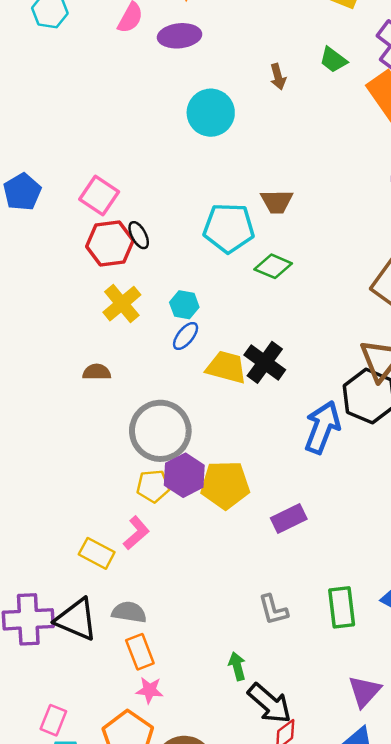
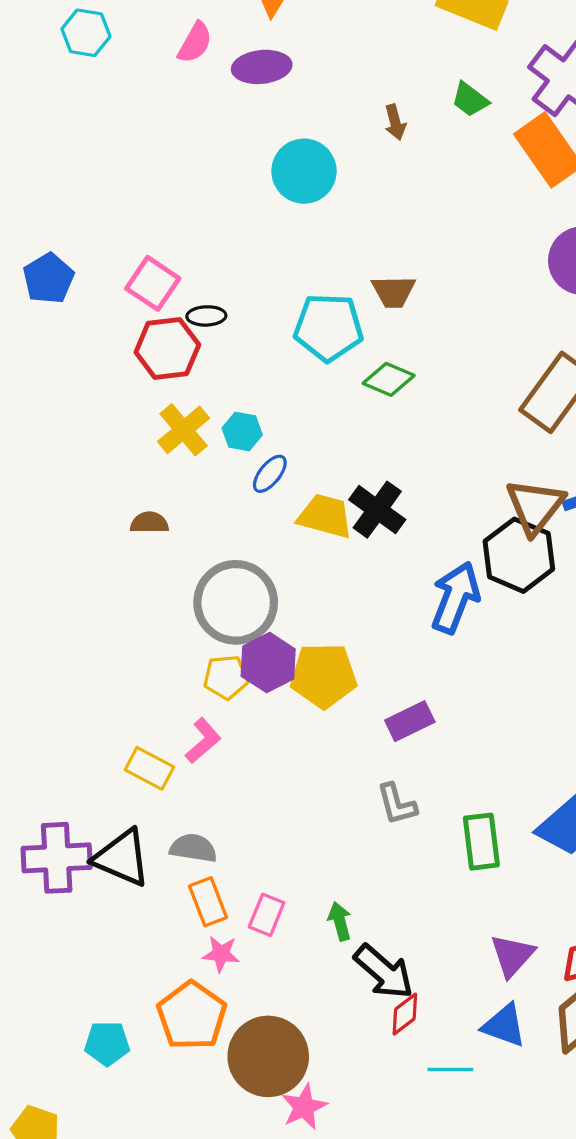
black ellipse: (139, 235) -> (206, 316), moved, turned -64
cyan hexagon: (184, 305) -> (242, 431), moved
gray L-shape: (273, 610) -> (397, 804), moved
pink rectangle: (53, 720) -> (267, 915), moved

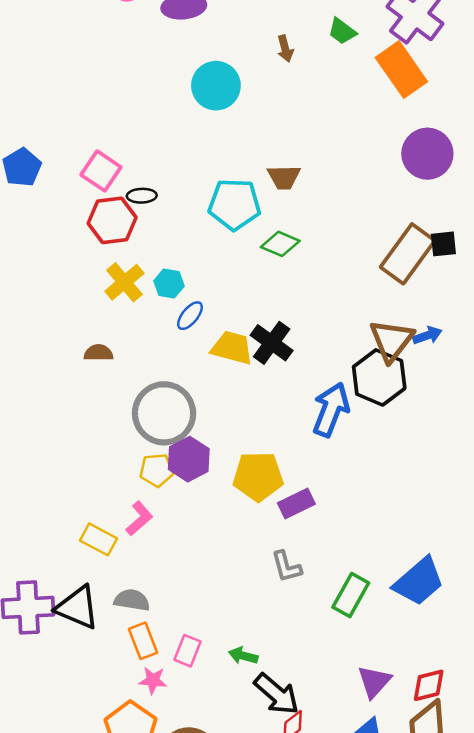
yellow pentagon: (324, 676) -> (258, 476), moved
green rectangle: (481, 842) -> (351, 595), turned 36
green arrow: (340, 921) -> (243, 656), turned -60

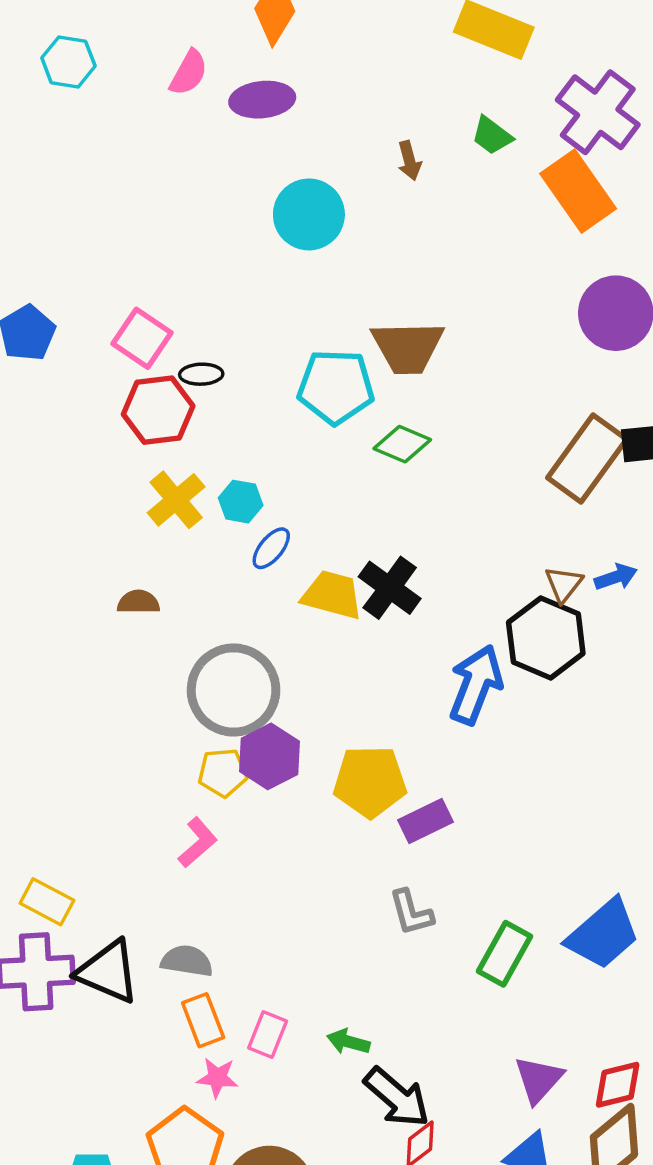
brown trapezoid: (284, 177) -> (408, 347), size x1.5
brown triangle: (392, 340) -> (564, 584), size x0.6
yellow rectangle: (98, 539) -> (47, 902), moved

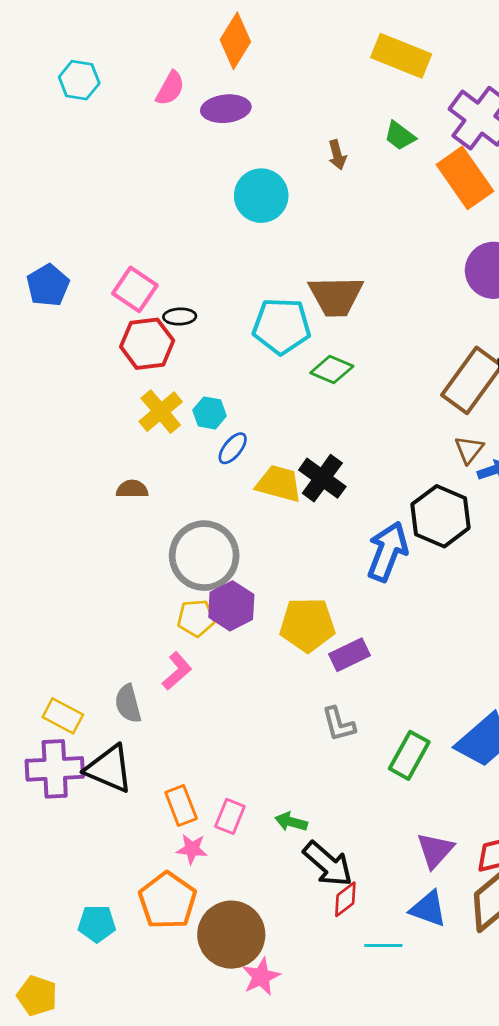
brown triangle: (564, 584) -> (469, 450), moved
gray semicircle: (187, 961) -> (128, 704), moved, turned -114

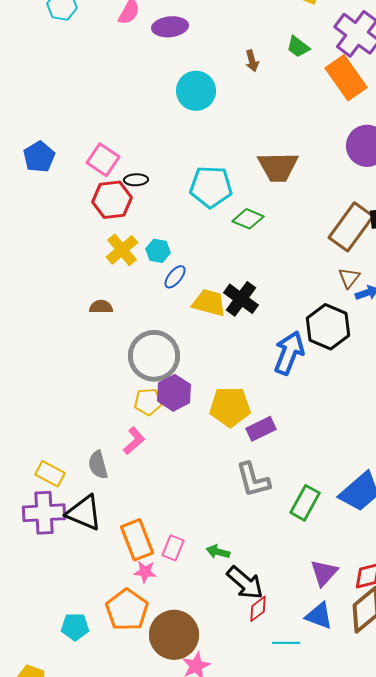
brown trapezoid: (336, 296) -> (278, 167), moved
gray L-shape: (339, 724) -> (253, 480), size x1.4
orange rectangle: (181, 806) -> (137, 540), size x1.4

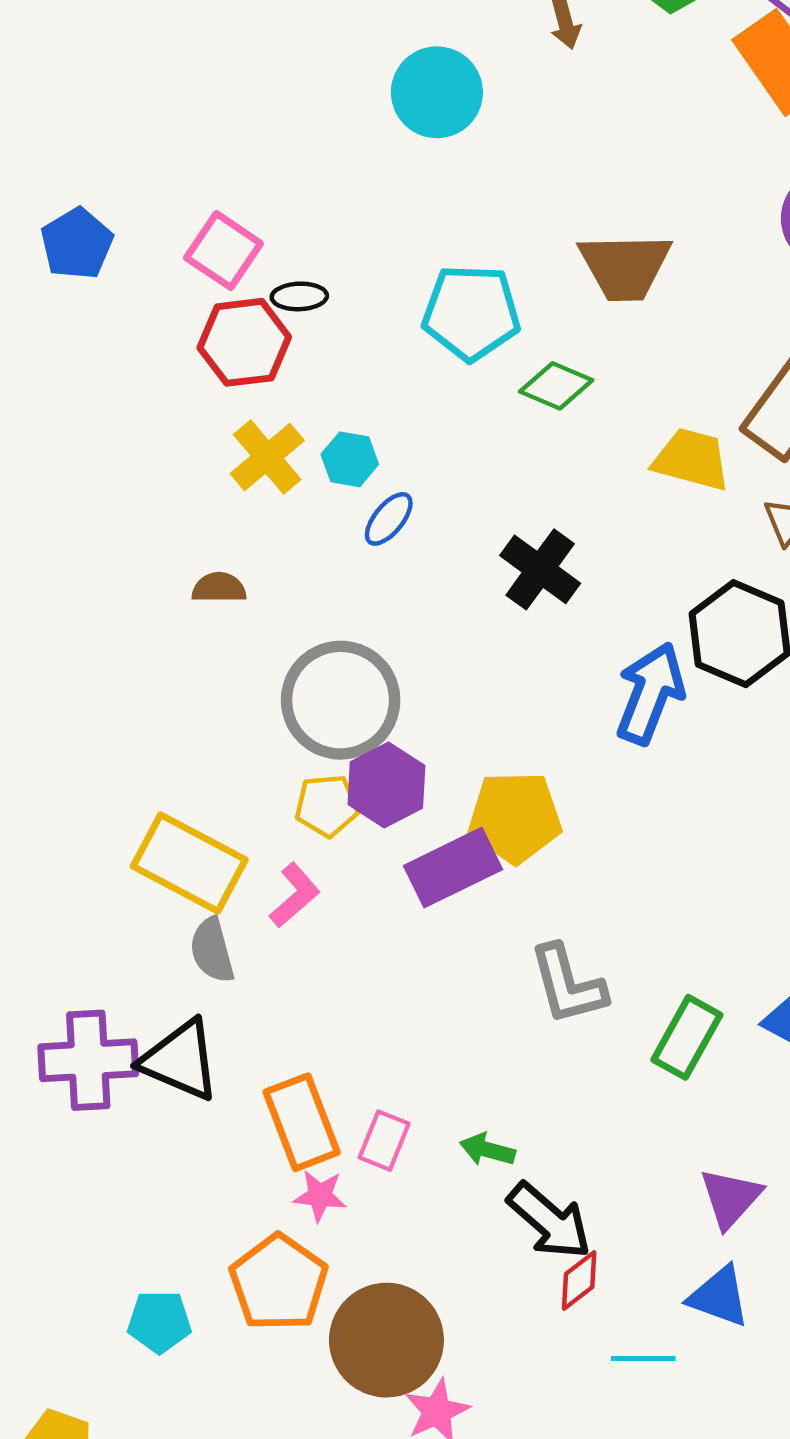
yellow trapezoid: (209, 303) -> (692, 459), moved
purple rectangle: (261, 429) -> (453, 868), moved, size x1.4
yellow rectangle: (50, 474) -> (189, 863), moved, size x1.6

